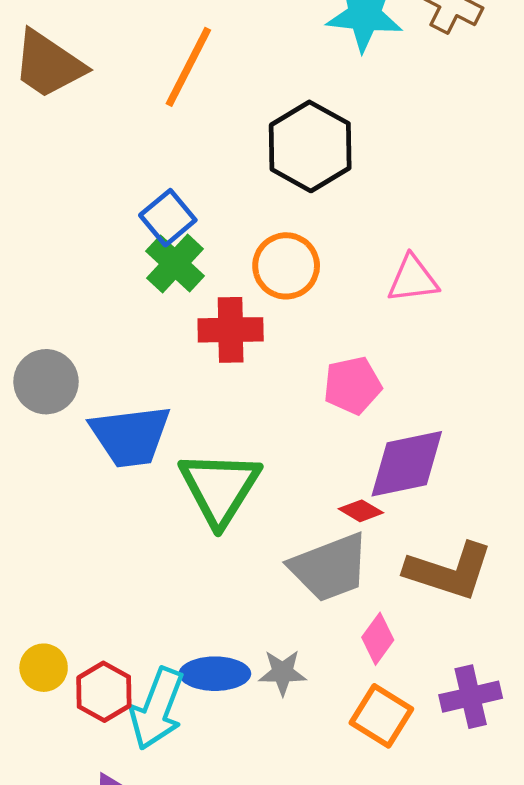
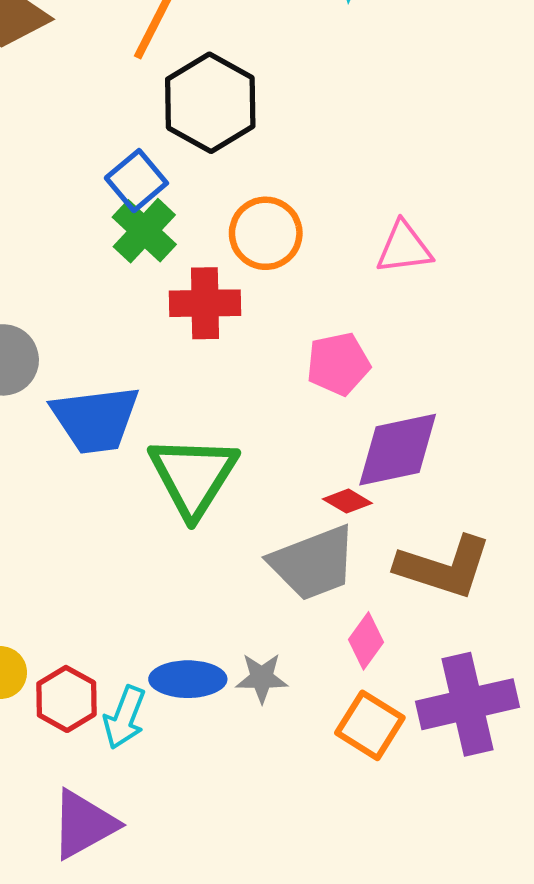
black hexagon: (310, 146) -> (210, 103), moved
purple cross: (471, 697) -> (468, 704), size x1.5
cyan arrow: (157, 709) -> (125, 717), size x0.7

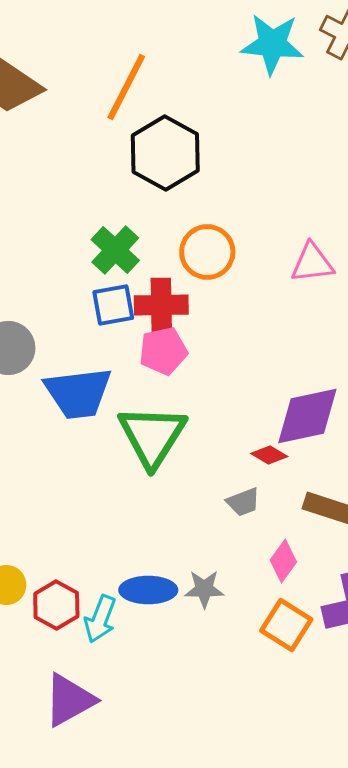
blue square: (136, 181) -> (113, 305), moved, turned 30
pink pentagon: (338, 364) -> (163, 351), moved
gray trapezoid: (313, 563) -> (243, 502), size x0.5

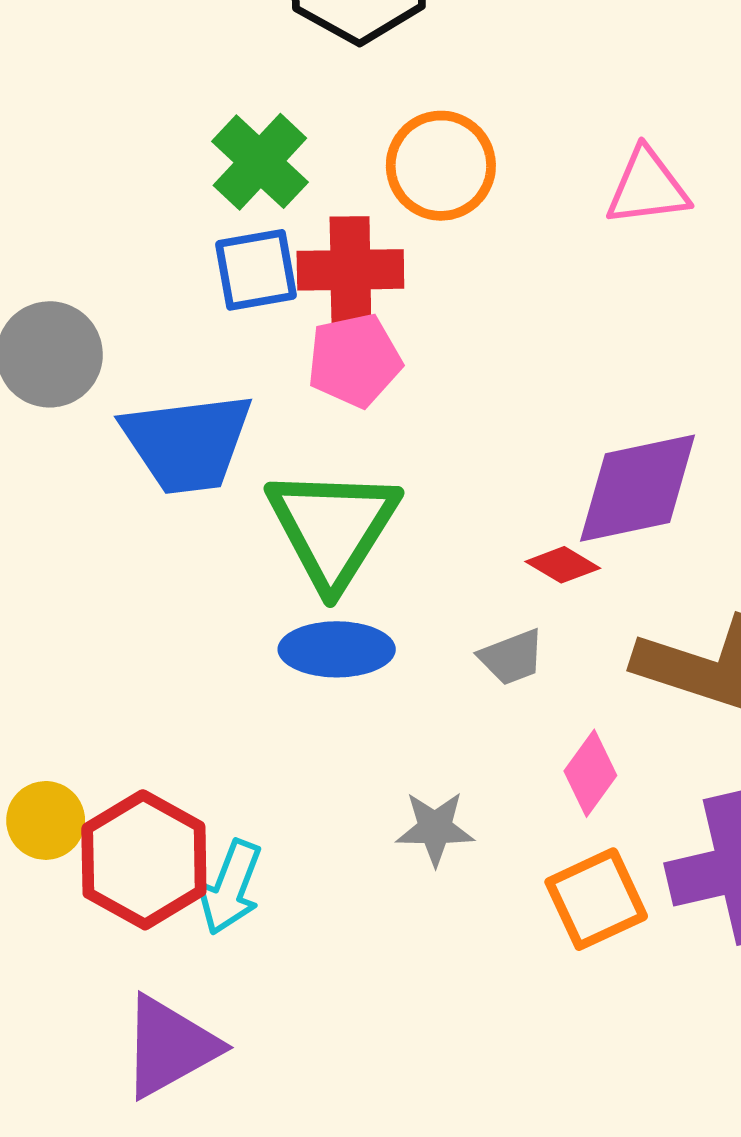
blue ellipse: (148, 590) -> (337, 649), moved
red hexagon: (56, 605) -> (144, 860), size x1.4
orange square: (286, 625) -> (596, 899), turned 33

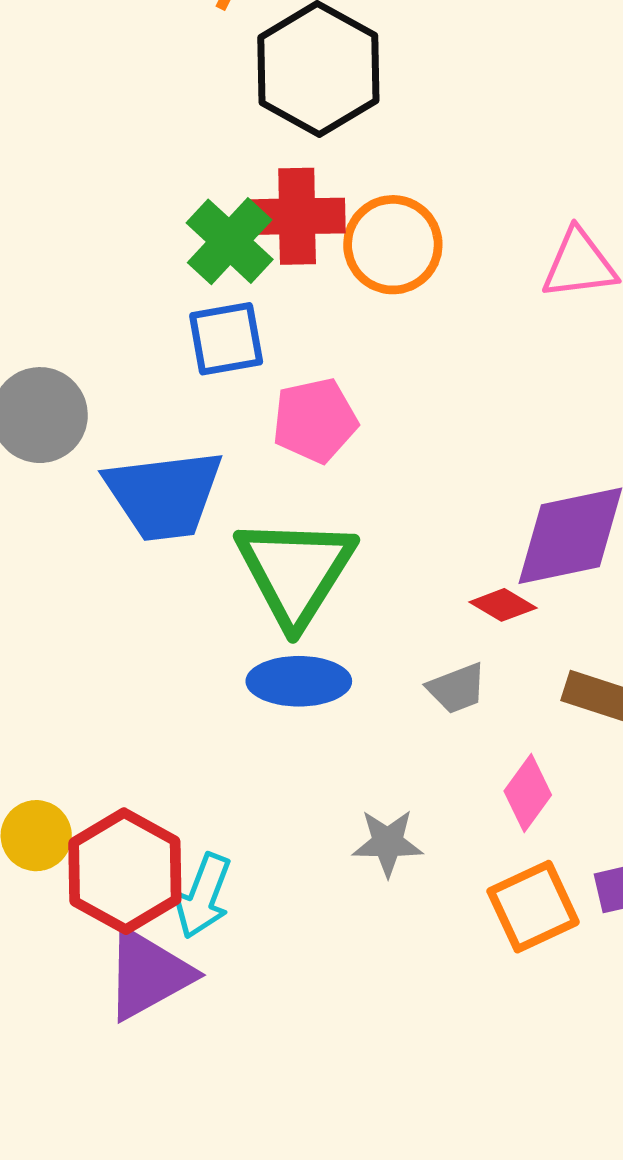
red cross: (350, 270) -> (297, 216), moved
purple triangle: (170, 1047) -> (148, 974), moved

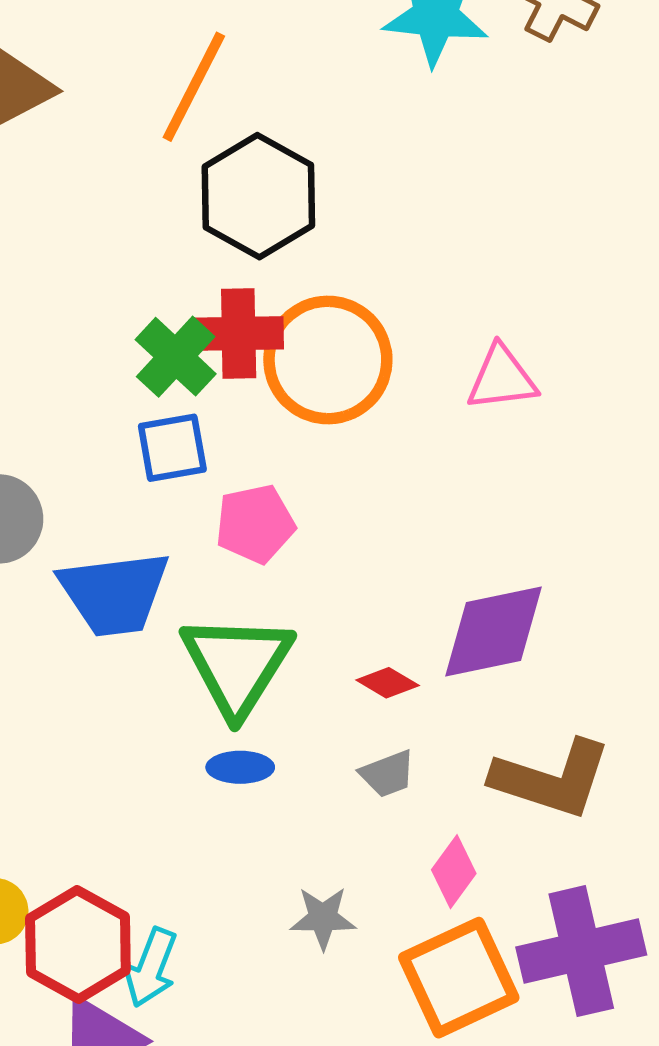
orange circle: (393, 245) -> (328, 360), size x1.4
red diamond: (503, 605) -> (388, 683), moved
blue ellipse: (299, 681) -> (240, 767), size x0.7
orange square: (533, 907) -> (459, 978), size x1.4

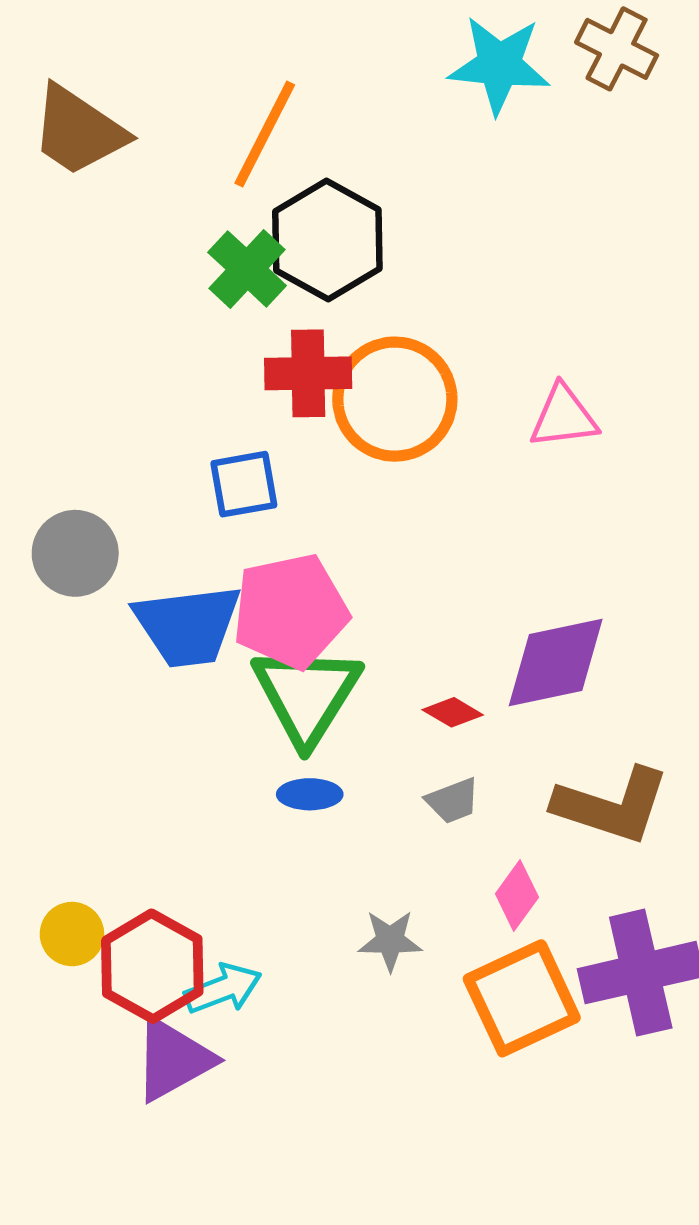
green cross: (176, 357) -> (247, 269), moved
pink pentagon: (255, 524) -> (290, 611), moved, size x1.5
cyan arrow: (151, 968) -> (223, 989), turned -132

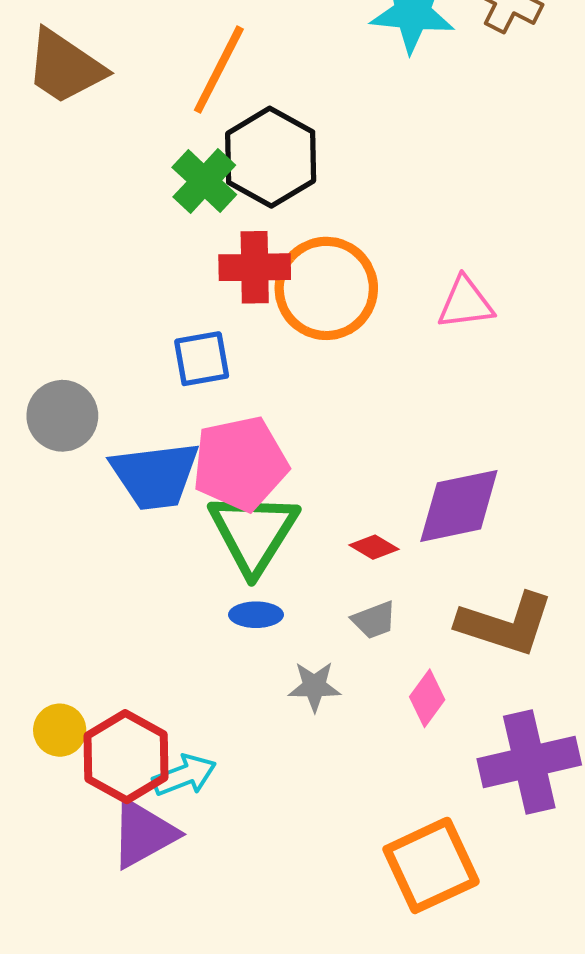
gray star: (390, 940) -> (314, 686), moved
orange square: (522, 998) -> (431, 865), moved

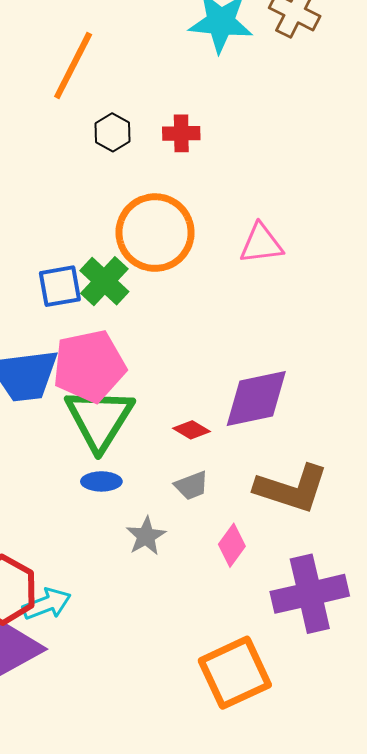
black hexagon: (271, 157) -> (113, 132), size x0.5
green cross: (204, 181) -> (104, 281), moved
red cross: (255, 267) -> (181, 133), moved, size x0.7
gray star: (314, 686) -> (146, 536), turned -30

